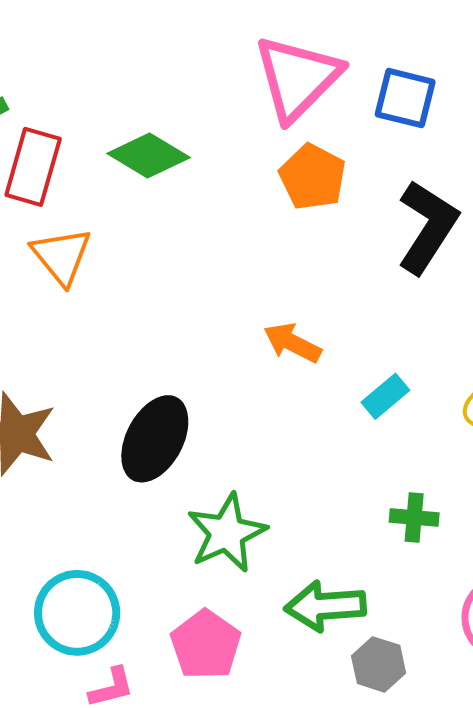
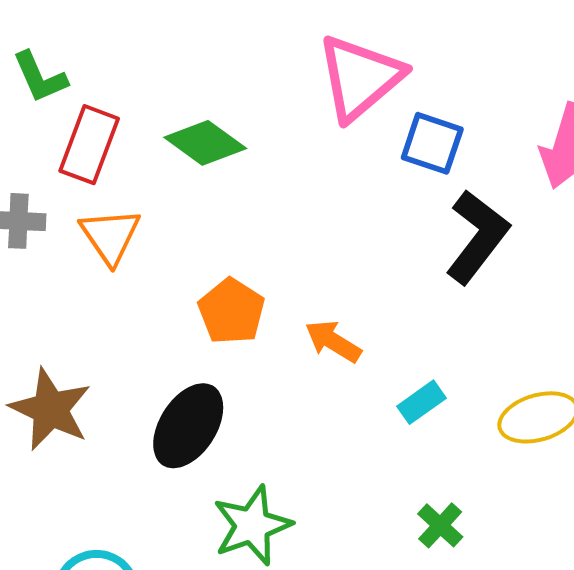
blue square: (405, 98) -> (432, 143), moved
orange pentagon: (313, 177) -> (231, 311), moved
green cross: (414, 518) -> (440, 525), turned 33

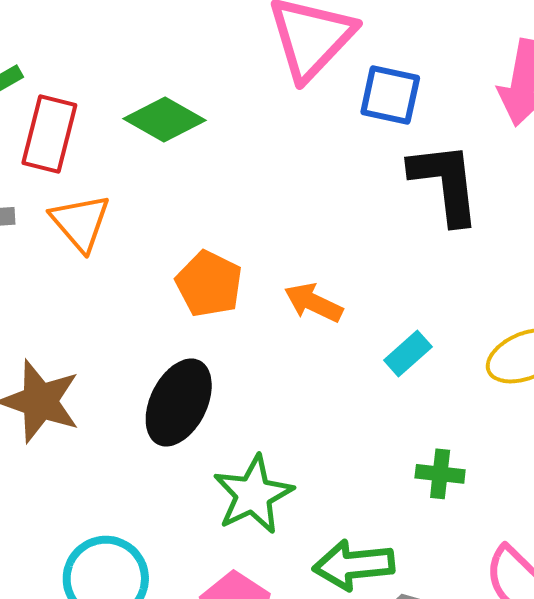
black L-shape: (477, 237) -> (445, 183), turned -38
green cross: (440, 525) -> (440, 474), turned -30

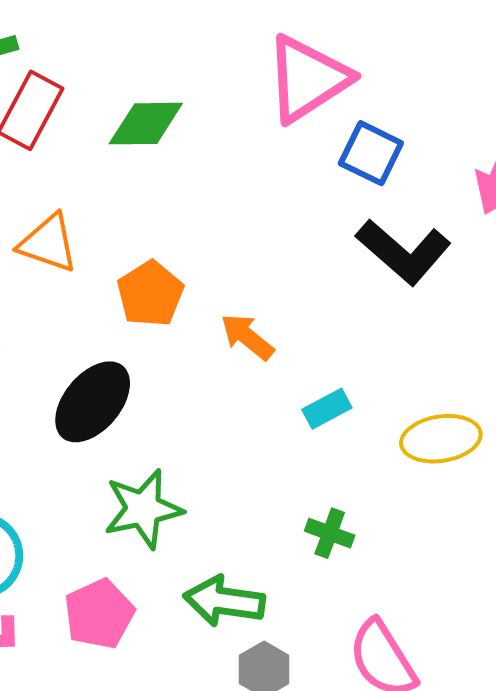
green diamond: (165, 120) -> (146, 124), turned -44
black L-shape: (445, 183) -> (404, 252), turned 124
orange triangle: (80, 222) -> (48, 243), moved, turned -44

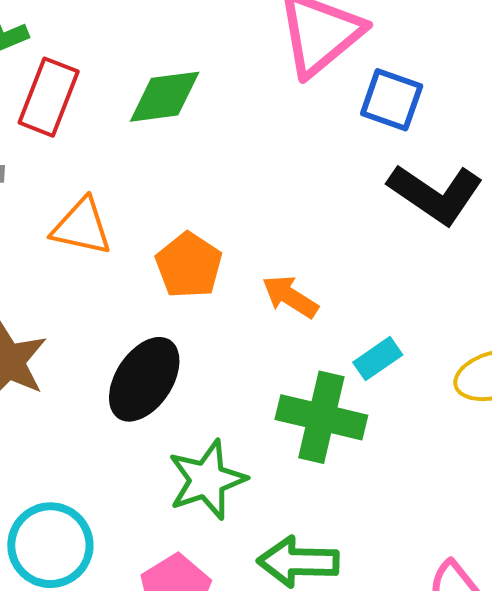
green cross: (330, 533) -> (321, 417), moved, size x1.8

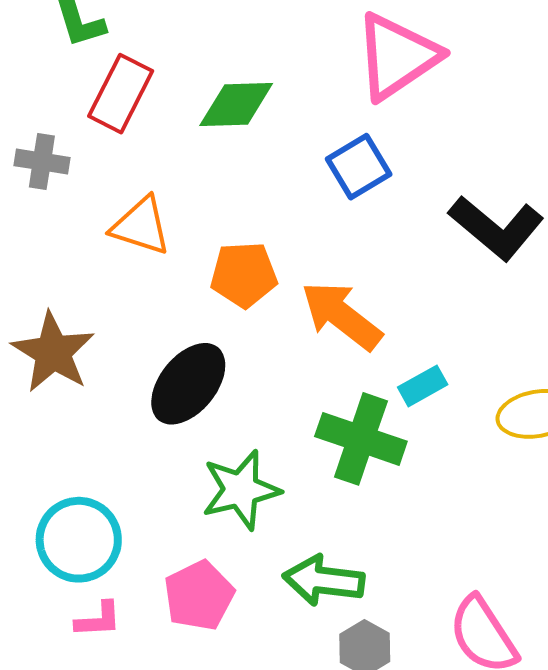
blue square: (392, 100) -> (359, 167), moved, turned 34
orange pentagon: (189, 265) -> (244, 275), turned 30
orange arrow: (290, 297) -> (342, 316), size x1.5

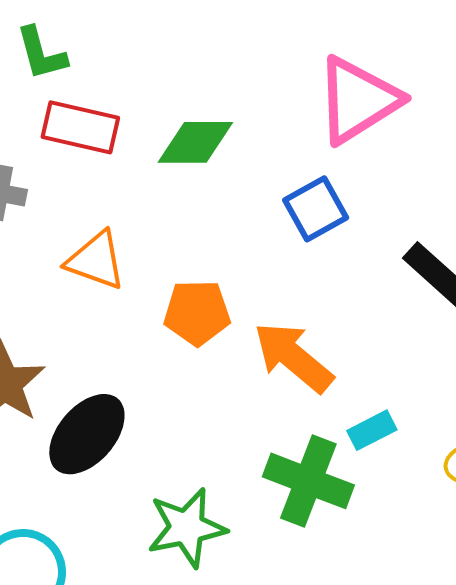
red rectangle: (121, 94) -> (80, 127), turned 74
black ellipse: (188, 384) -> (87, 434), moved

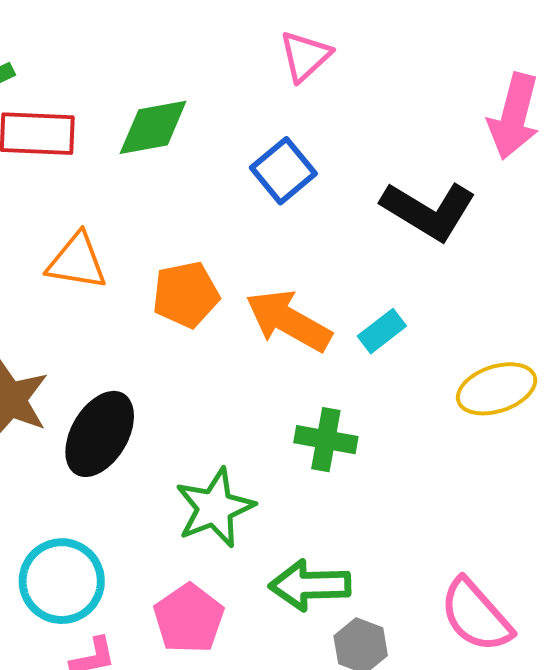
pink triangle: (358, 100) -> (305, 56), size x0.6
cyan rectangle: (372, 430) -> (382, 331), moved
green cross: (308, 481) -> (326, 440), size x0.7

